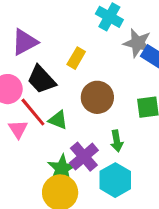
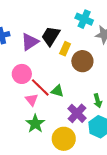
black trapezoid: (41, 80) -> (51, 36), moved, turned 80
brown circle: (97, 97) -> (82, 61), moved
green star: (62, 168) -> (35, 124), moved

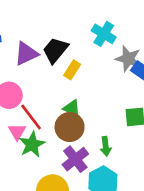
brown circle: (82, 61) -> (70, 127), moved
green triangle: (57, 91) -> (72, 108), moved
green star: (35, 124) -> (32, 144), moved

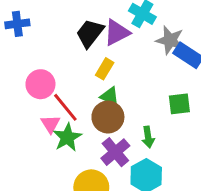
purple triangle: (26, 54) -> (117, 33), moved
yellow rectangle: (72, 70) -> (105, 69), moved

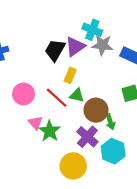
gray star: (170, 40) -> (102, 45), moved
red line: (65, 107) -> (57, 98), moved
brown circle: (108, 117) -> (96, 110), moved

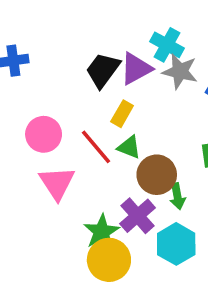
pink triangle: (35, 123) -> (57, 183), size x1.5
green star: (50, 131) -> (102, 232), moved

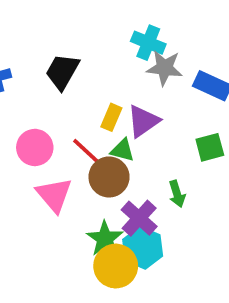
purple triangle: (136, 69) -> (143, 121), moved
black trapezoid: (103, 70) -> (62, 72), moved
brown circle: (157, 175) -> (109, 177), moved
cyan hexagon: (176, 244) -> (143, 248), moved

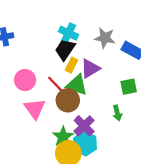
cyan cross: (148, 43) -> (68, 33), moved
black trapezoid: (62, 72) -> (65, 50), moved
green triangle: (122, 150) -> (77, 85), size x1.5
green arrow: (177, 194) -> (117, 113), moved

